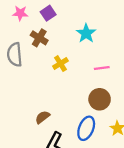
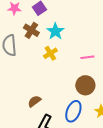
cyan star: (86, 33) -> (55, 31), moved

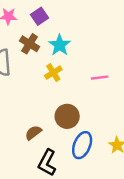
brown circle: (85, 85) -> (67, 116), moved

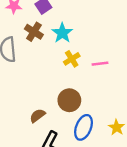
yellow cross: (53, 73) -> (72, 59), moved

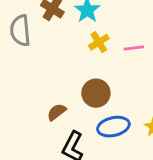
blue ellipse: (84, 127) -> (113, 127), turned 55

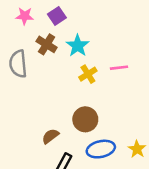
pink line: (134, 48) -> (119, 68), moved

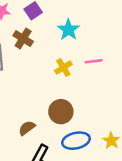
cyan star: (78, 46) -> (68, 30), moved

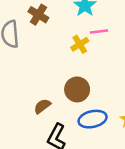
pink line: (94, 61) -> (99, 31), moved

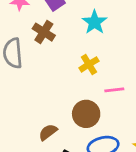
pink line: (99, 31) -> (114, 90), moved

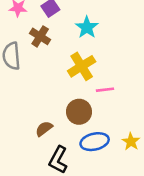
yellow cross: (89, 64) -> (82, 66), size x1.5

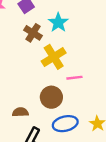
brown cross: (40, 36) -> (33, 33), moved
brown semicircle: (44, 129) -> (20, 112), turned 35

